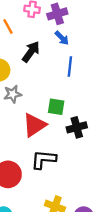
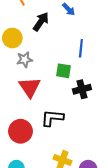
blue line: (70, 67) -> (81, 48), moved
red triangle: (34, 125) -> (30, 87), moved, turned -30

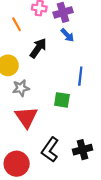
black cross: (82, 89) -> (82, 150), moved
black L-shape: (52, 118) -> (50, 150), turned -60

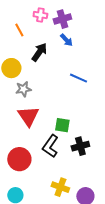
blue line: (80, 76) -> (78, 78), turned -72
green square: (62, 100) -> (62, 125), moved

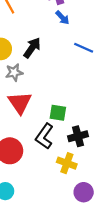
black arrow: (39, 52) -> (32, 48), moved
blue line: (78, 78) -> (84, 48), moved
yellow cross: (60, 187) -> (67, 163), moved

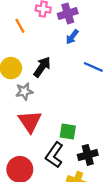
blue arrow: (62, 18) -> (72, 37), turned 80

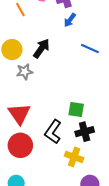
red triangle: (30, 122) -> (19, 114), moved
green square: (68, 132) -> (76, 110), moved

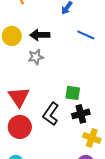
black arrow: (41, 48) -> (40, 35), turned -126
gray star: (25, 72) -> (36, 57), moved
yellow cross: (74, 157) -> (92, 138), moved

